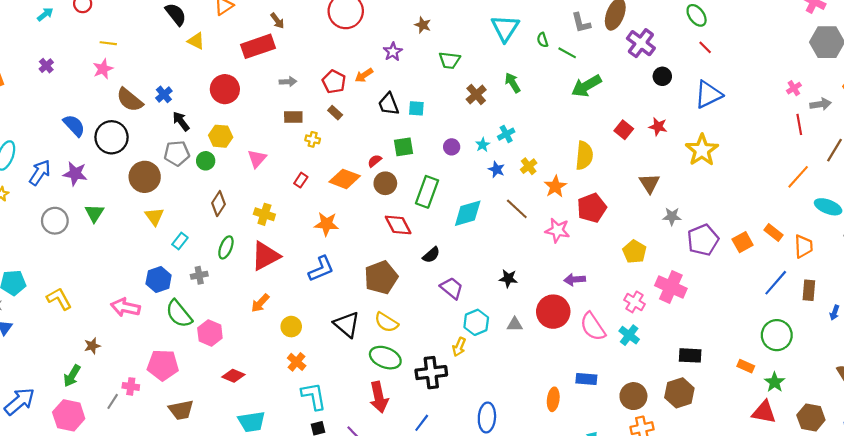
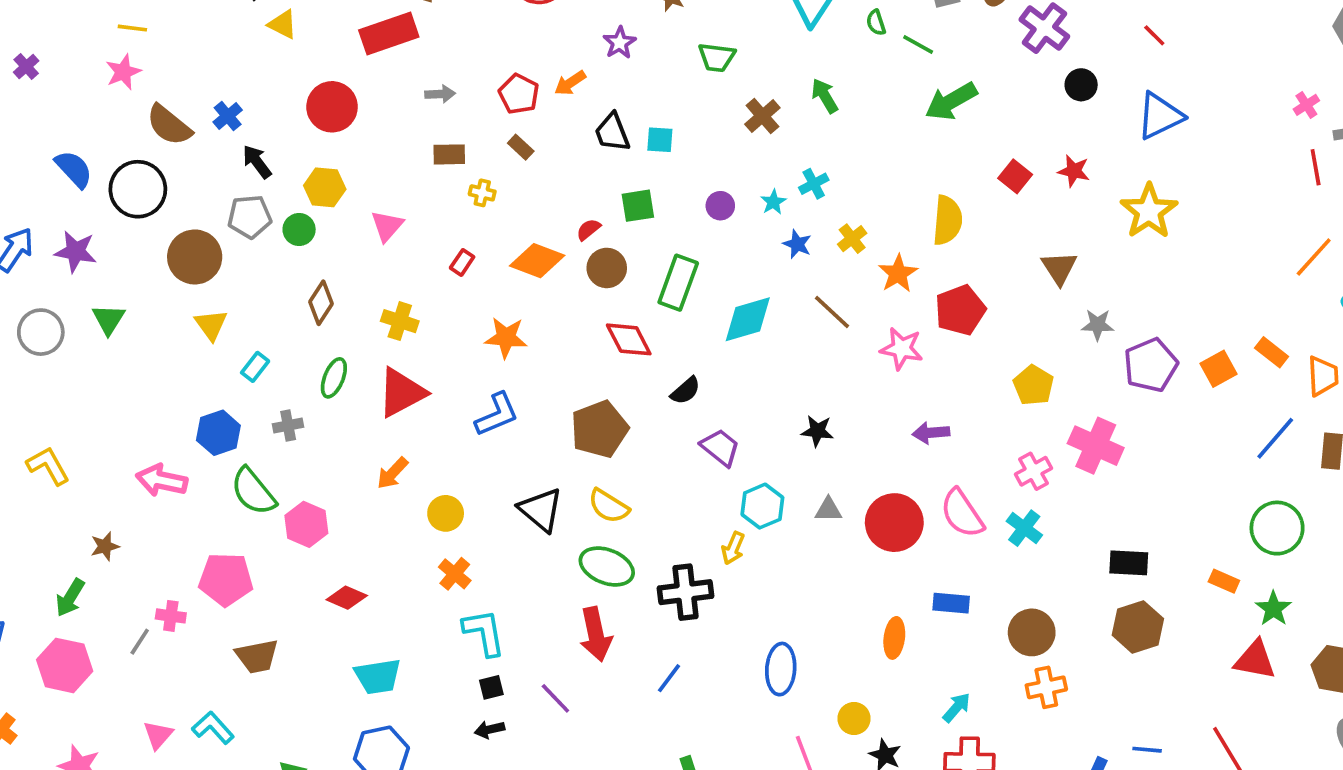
pink cross: (634, 302) -> (1033, 471), turned 30
red circle: (553, 312) -> (894, 523), moved
brown hexagon: (679, 393) -> (1138, 627), moved

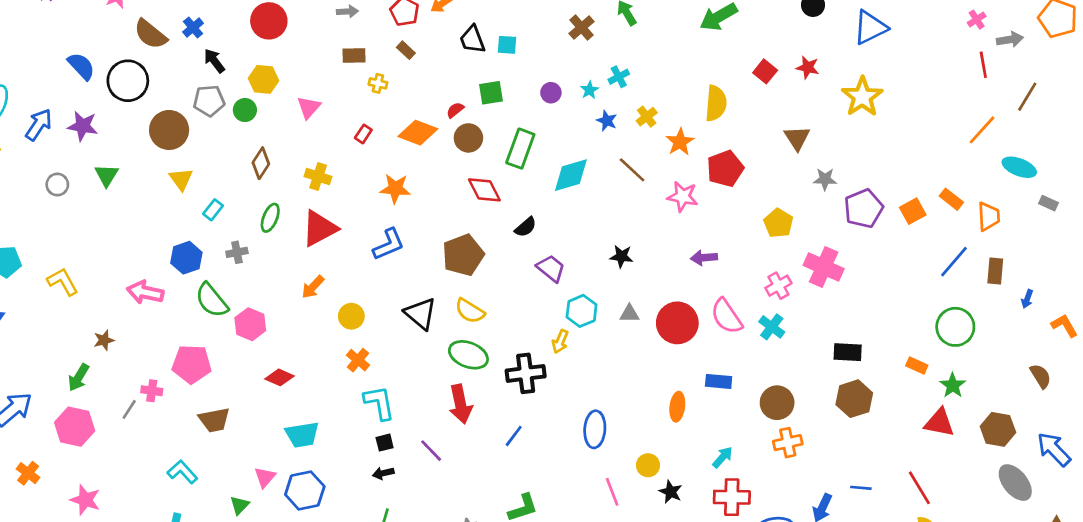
gray circle: (41, 332) -> (57, 185), size x0.7
pink triangle: (158, 735) -> (265, 477), moved

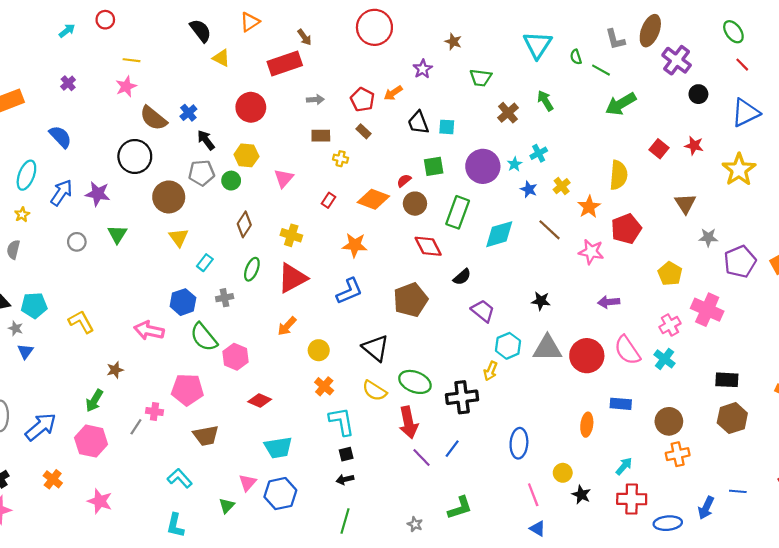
blue semicircle: (81, 66) -> (60, 137), moved
purple circle: (551, 93) -> (483, 166), size x2.0
yellow semicircle: (470, 311) -> (374, 391), moved
gray triangle: (629, 314) -> (547, 348), size x1.8
purple line: (431, 451) -> (422, 457), moved

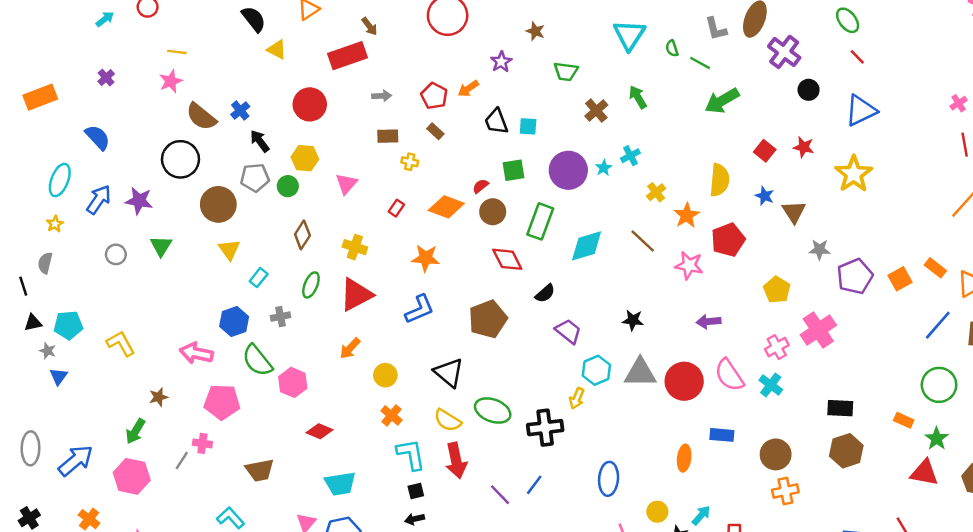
blue star: (529, 189) -> (765, 196), moved
pink cross: (707, 310) -> (818, 330), turned 32
pink pentagon: (187, 390) -> (222, 402), moved
red arrow: (408, 422) -> (456, 461), moved
cyan arrow: (624, 466) -> (701, 515), moved

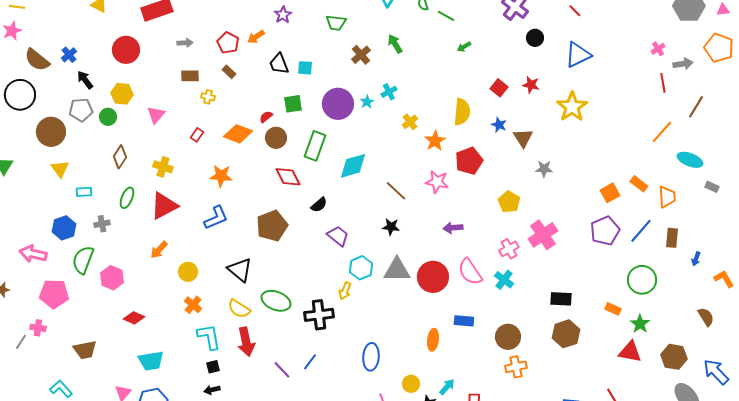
green arrow: (722, 101) -> (464, 47), size x0.5
brown line: (643, 241) -> (396, 191), moved
purple pentagon: (855, 276) -> (605, 231), moved
cyan rectangle: (259, 278) -> (84, 192), turned 49
green semicircle: (257, 361) -> (83, 260), turned 60

